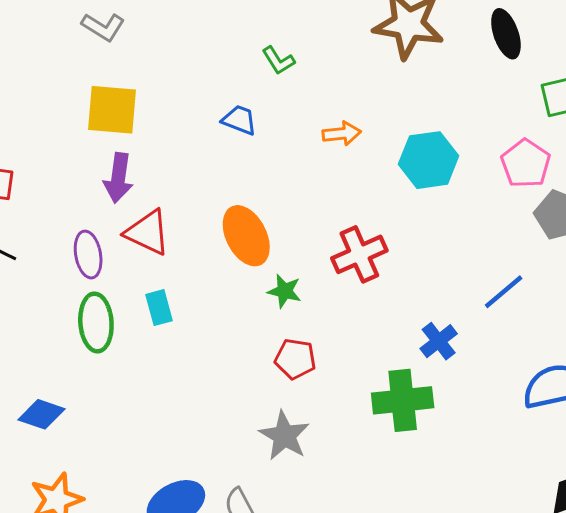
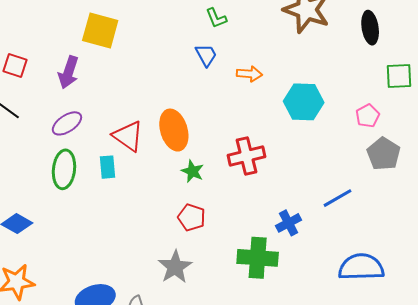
blue trapezoid: (239, 120) -> (206, 55), moved, turned 30
pink pentagon: (526, 164) -> (368, 116), size x0.7
purple arrow: (118, 178) -> (69, 72), moved
red triangle: (148, 232) -> (128, 136), moved
purple ellipse: (88, 255) -> (67, 123), turned 56

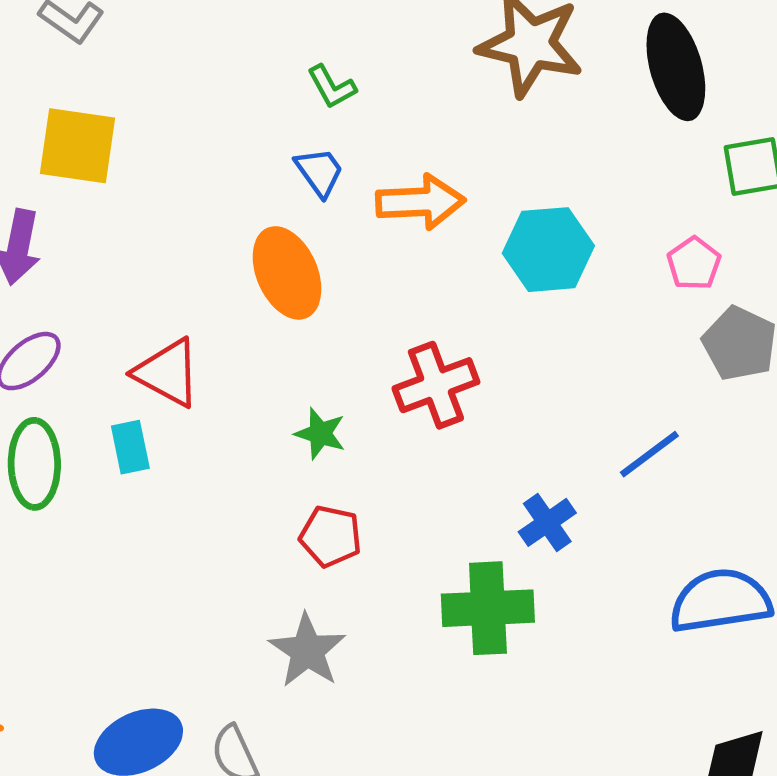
black ellipse: (370, 28) -> (676, 67), size x1.4
orange arrow: (249, 74) -> (420, 202), size x1.5
orange ellipse: (174, 130) -> (287, 273), moved

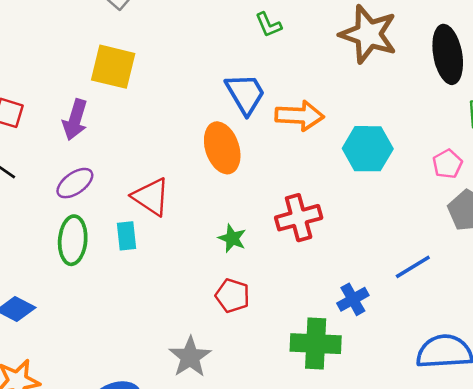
green L-shape: (332, 87) -> (268, 25), moved
blue trapezoid: (319, 172) -> (245, 94), size x1.5
gray star: (307, 651) -> (190, 357), moved

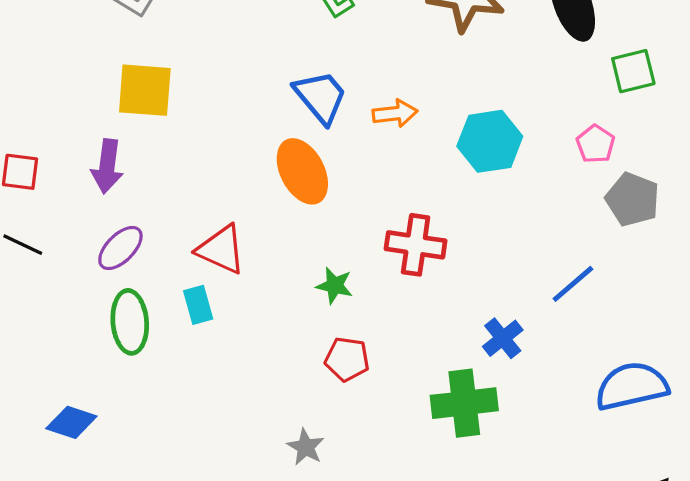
orange arrow: (300, 116) -> (395, 113), size x0.7
red cross: (299, 218) -> (416, 245), turned 33
gray star: (190, 357) -> (306, 447), size x0.7

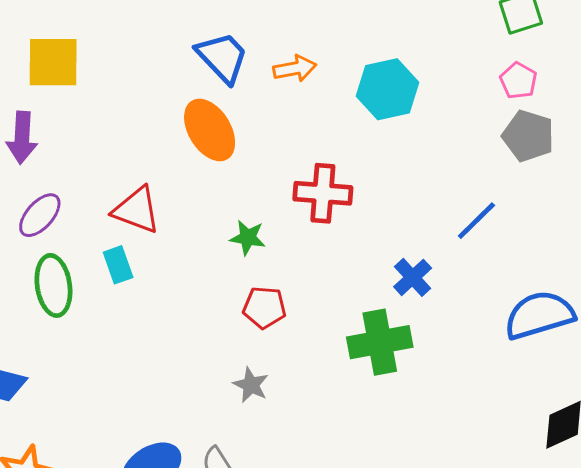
pink pentagon: (596, 144) -> (518, 81), moved
gray star: (306, 447) -> (251, 385), moved

